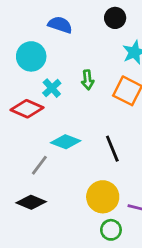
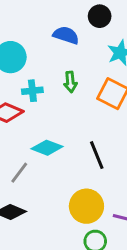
blue semicircle: (60, 25) -> (66, 35), moved
cyan cross: (52, 88) -> (32, 91), turned 36

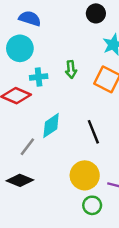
blue semicircle: (66, 35) -> (30, 18), moved
cyan diamond: (47, 148) -> (51, 126), turned -55

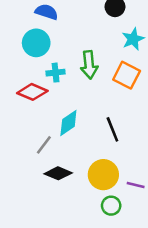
green arrow: (71, 70) -> (89, 65), size x1.5
black diamond: (20, 180) -> (58, 173), moved

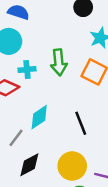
black diamond: (58, 173) -> (29, 165), turned -50

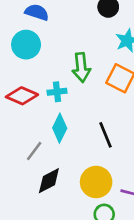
cyan cross: (27, 69) -> (57, 92), moved
cyan diamond: (39, 117) -> (60, 128), turned -30

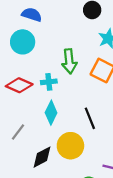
gray line: (34, 151) -> (18, 132), moved
yellow circle: (96, 182) -> (70, 146), moved

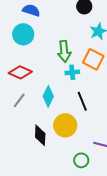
cyan cross: (49, 82) -> (72, 72), moved
gray line: (18, 132) -> (19, 100), moved
black diamond: (42, 157) -> (40, 135), turned -60

